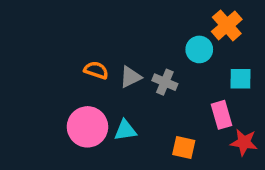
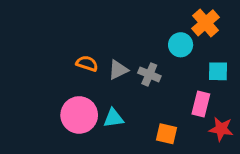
pink rectangle: (222, 115) -> (201, 104), turned 30

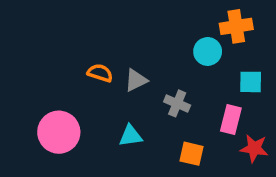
orange cross: (206, 23) -> (236, 26), turned 32
gray cross: (149, 74) -> (177, 103), moved
pink circle: (79, 115) -> (59, 132), moved

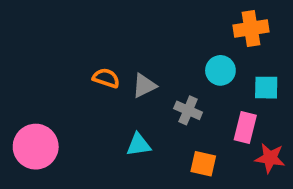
cyan circle: (208, 51) -> (220, 70), moved
pink circle: (59, 132) -> (36, 147), moved

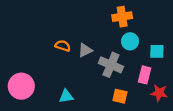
orange cross: (251, 28) -> (122, 17), moved
gray cross: (188, 110) -> (111, 65), size x1.5
cyan triangle: (139, 145) -> (66, 96), moved

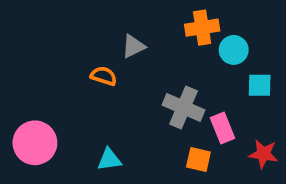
cyan circle: (130, 41) -> (234, 50), moved
gray triangle: (85, 50) -> (133, 46), moved
pink rectangle: (145, 75) -> (223, 128), moved, turned -36

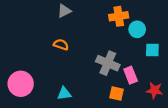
gray triangle: (133, 46) -> (64, 11), moved

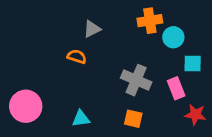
gray triangle: (64, 11) -> (92, 29), moved
pink rectangle: (131, 75) -> (176, 88), moved
orange square: (116, 94) -> (133, 119), moved

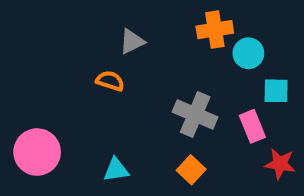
orange square: (133, 119) -> (191, 170), turned 30

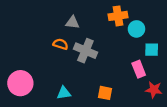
gray triangle: (132, 41) -> (72, 22), turned 32
gray cross: (195, 114) -> (85, 51), moved
orange square: (191, 170) -> (105, 93), turned -32

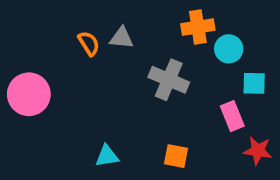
orange semicircle: (61, 44) -> (89, 43), moved, turned 40
gray cross: (85, 51) -> (169, 80), moved
pink circle: (20, 83) -> (29, 94), moved

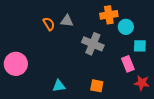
pink circle: (29, 94) -> (16, 64), moved

